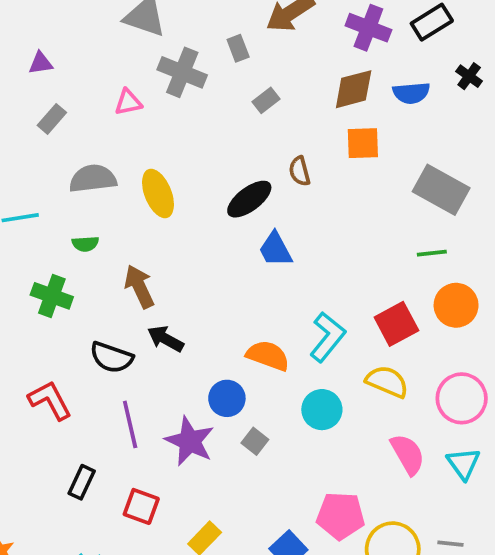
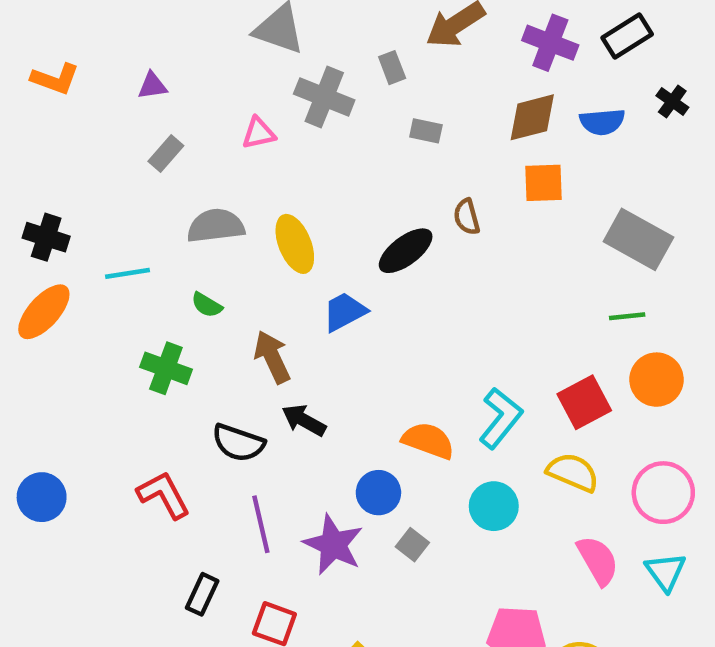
gray rectangle: (266, 100) -> (426, 131), turned 50
green semicircle: (85, 244) -> (207, 305), turned 35
blue trapezoid: (275, 249) -> (345, 312), moved, turned 90

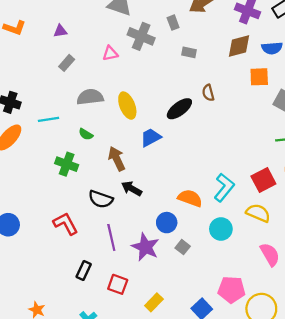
orange square: (543, 183) -> (259, 77), moved

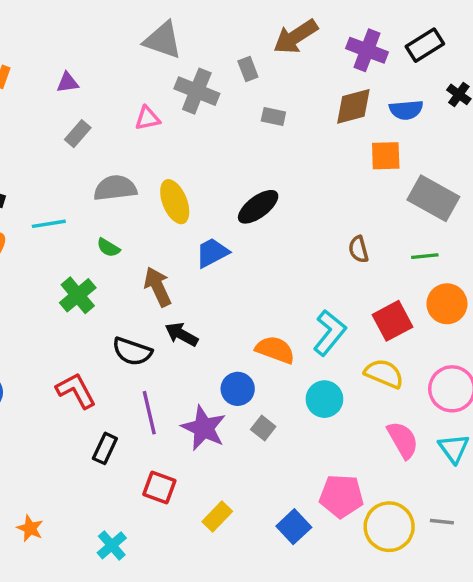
brown semicircle: (208, 93) -> (358, 249), moved
green cross: (67, 164) -> (78, 295), turned 30
black rectangle: (84, 270) -> (105, 448), moved

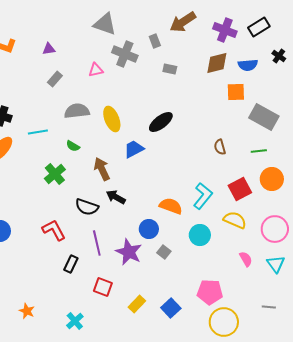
pink semicircle: (403, 440) -> (246, 259), size x0.7
blue square: (294, 527) -> (171, 308), moved
yellow circle: (389, 527) -> (224, 322), moved

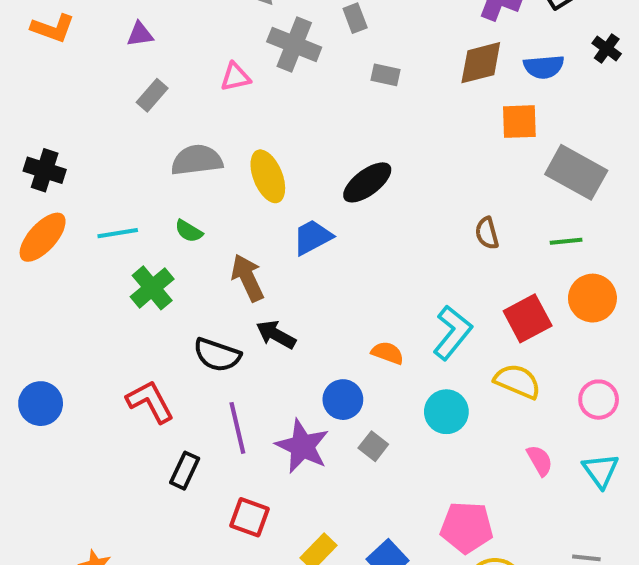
cyan line: (38, 132) -> (118, 233), moved
orange semicircle: (171, 206) -> (388, 353), size x0.7
pink circle: (275, 229) -> (599, 400), size x0.7

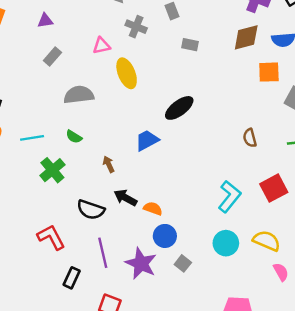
gray cross: (294, 44) -> (136, 27), size x0.7
yellow ellipse: (268, 176) -> (127, 73), moved
brown arrow: (248, 278) -> (109, 164), size x0.6
orange semicircle: (388, 353) -> (153, 208), moved
yellow semicircle: (517, 381) -> (267, 241), moved

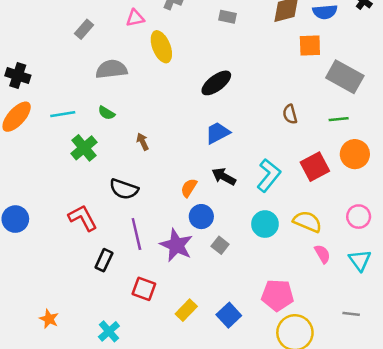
blue trapezoid: (147, 140) -> (218, 133), moved
black arrow: (125, 198) -> (224, 177), moved
orange semicircle: (153, 208) -> (189, 188), turned -78

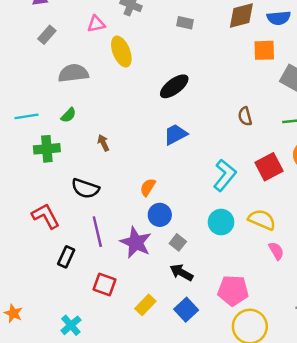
green semicircle: (106, 113) -> (69, 115), turned -77
green cross: (84, 148) -> (47, 149), turned 35
black arrow: (224, 177) -> (181, 272), moved

